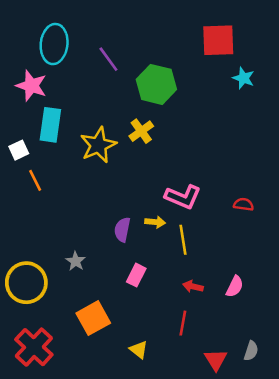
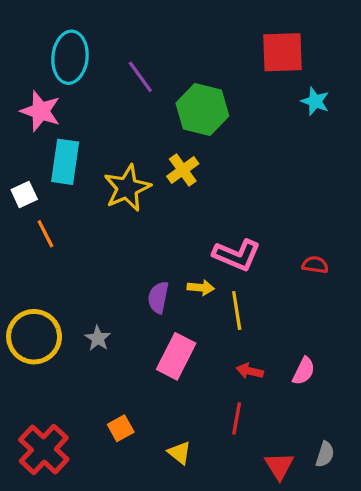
pink rectangle: (136, 275) -> (176, 356), size x1.5
yellow circle: (26, 283) -> (34, 337), moved
orange square: (93, 318) -> (121, 428), moved, size x0.6

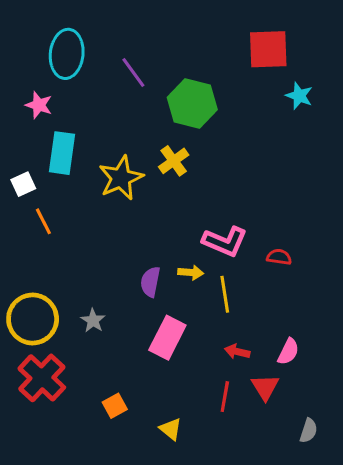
pink star: (41, 111) -> (39, 105), size x0.7
red semicircle: (315, 265) -> (279, 257), moved
red cross: (44, 449) -> (42, 378), moved
red triangle: (279, 466) -> (265, 387), moved

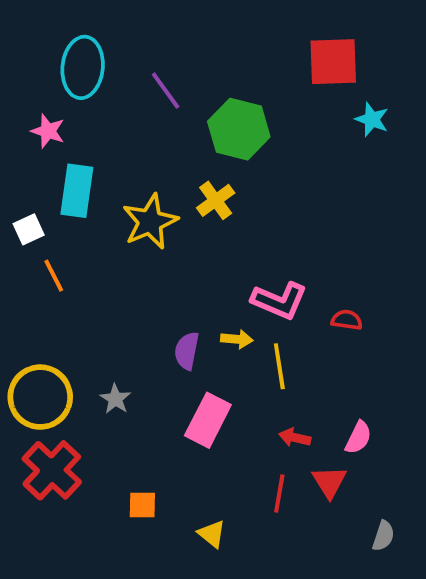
orange square: (115, 406) -> (142, 505), turned 30

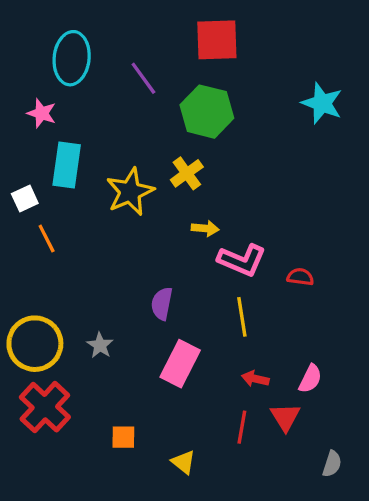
red square: (333, 62) -> (217, 40), moved
cyan star: (372, 119) -> (322, 103), size x1.4
yellow arrow: (237, 339) -> (205, 228), moved

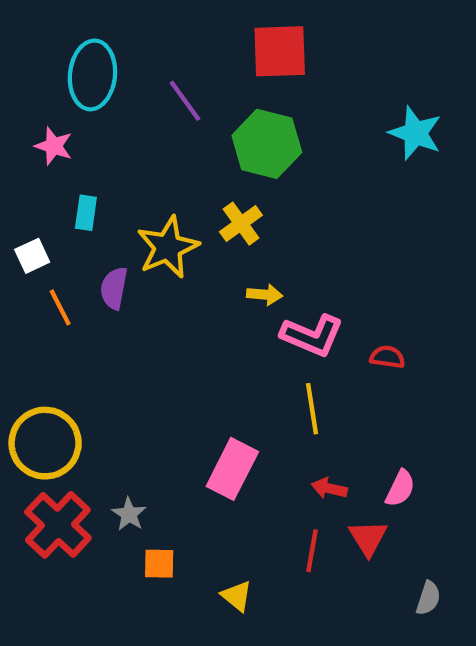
cyan rectangle: (67, 165) -> (86, 213), size x0.6
purple semicircle: (162, 304) -> (114, 288), moved
gray star: (100, 345) -> (129, 514), moved

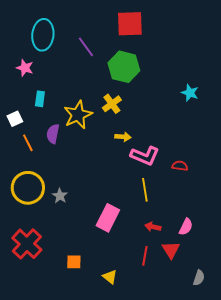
cyan star: (415, 133) -> (190, 93), moved, size x0.7
yellow circle: (45, 443) -> (28, 188), moved
gray star: (129, 514) -> (60, 196), moved

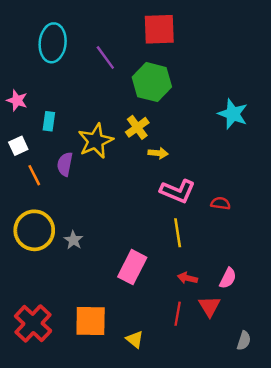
pink star: (25, 68) -> (17, 100), moved
cyan star: (190, 93) -> (233, 114), size x1.4
yellow arrow: (123, 137) -> (158, 153), moved
red cross: (27, 244) -> (33, 323), moved
orange square: (74, 262) -> (91, 321), size x1.8

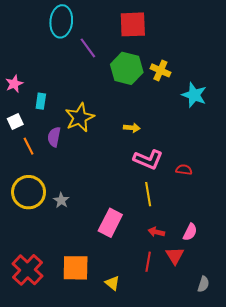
cyan ellipse: (53, 43) -> (61, 21), moved
pink star: (17, 100) -> (14, 84), turned 30
yellow cross: (137, 127) -> (160, 70), moved, turned -30

